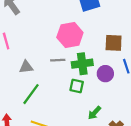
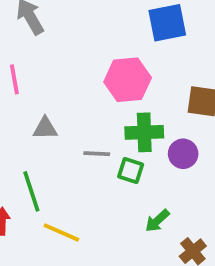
gray line: (58, 60) -> (97, 154), moved
green line: (31, 94) -> (31, 191), moved, turned -60

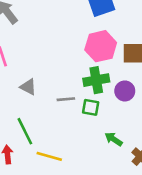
pink hexagon: (128, 80) -> (101, 46), moved
gray triangle: (45, 128) -> (28, 87), turned 36
green arrow: (157, 221) -> (114, 139), turned 84

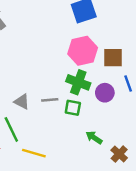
green cross: (96, 80) -> (78, 82), turned 30
gray triangle: (28, 87) -> (22, 102), moved

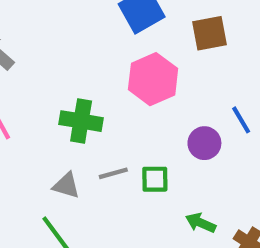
brown square: (113, 58) -> (210, 33), moved
green cross: (78, 82) -> (81, 121), moved

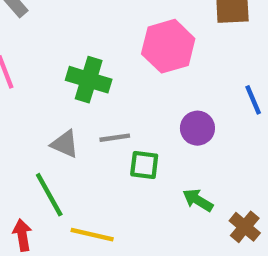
purple circle: (204, 143) -> (197, 128), moved
green square: (155, 179) -> (144, 165), moved

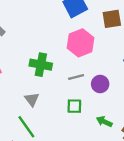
gray line: (115, 138) -> (76, 77), moved
gray triangle: (65, 144) -> (32, 99), turned 35

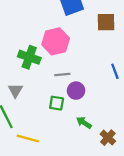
pink hexagon: (80, 43) -> (56, 41), moved
purple circle: (100, 84) -> (76, 91), moved

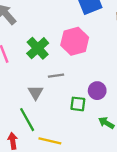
green cross: (29, 57) -> (38, 48), moved, turned 30
gray line: (62, 75) -> (56, 76), moved

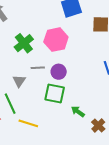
purple circle: (97, 91) -> (59, 72), moved
green square: (78, 104) -> (55, 94), size x1.5

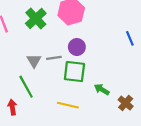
gray line: (38, 68) -> (54, 58), moved
yellow line: (28, 123) -> (68, 105), moved

